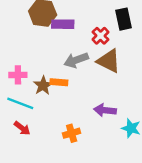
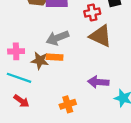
red cross: (101, 36) -> (92, 12), turned 35
gray arrow: (76, 60) -> (57, 38), moved
brown star: (43, 86) -> (40, 61), turned -30

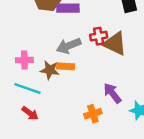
red cross: (92, 12) -> (99, 36), moved
purple arrow: (98, 82) -> (112, 93), turned 48
orange cross: (68, 104) -> (93, 114), moved

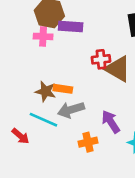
gray arrow: (69, 46) -> (71, 110), moved
pink cross: (24, 60) -> (43, 36), moved
cyan line: (27, 88) -> (43, 120), moved

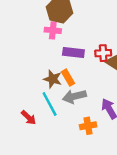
purple rectangle: (71, 26) -> (73, 52), moved
orange rectangle: (63, 89) -> (68, 78), turned 49
cyan line: (43, 120) -> (50, 104), turned 35

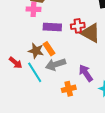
red arrow: (29, 118) -> (16, 63), moved

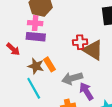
purple rectangle: (52, 27) -> (36, 37), moved
red arrow: (16, 63) -> (13, 49), moved
gray arrow: (55, 64) -> (72, 78), moved

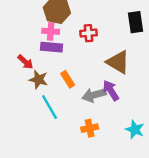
red cross: (80, 42) -> (89, 33), moved
brown star: (36, 66) -> (38, 80), moved
purple arrow: (86, 91) -> (111, 90), moved

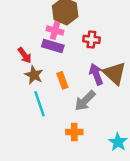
purple arrow: (111, 90) -> (96, 74), moved
gray arrow: (94, 95) -> (85, 101), turned -40

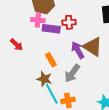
purple rectangle: (53, 46) -> (51, 29), moved
brown star: (34, 75) -> (44, 79), moved
cyan line: (39, 104) -> (52, 94), moved

